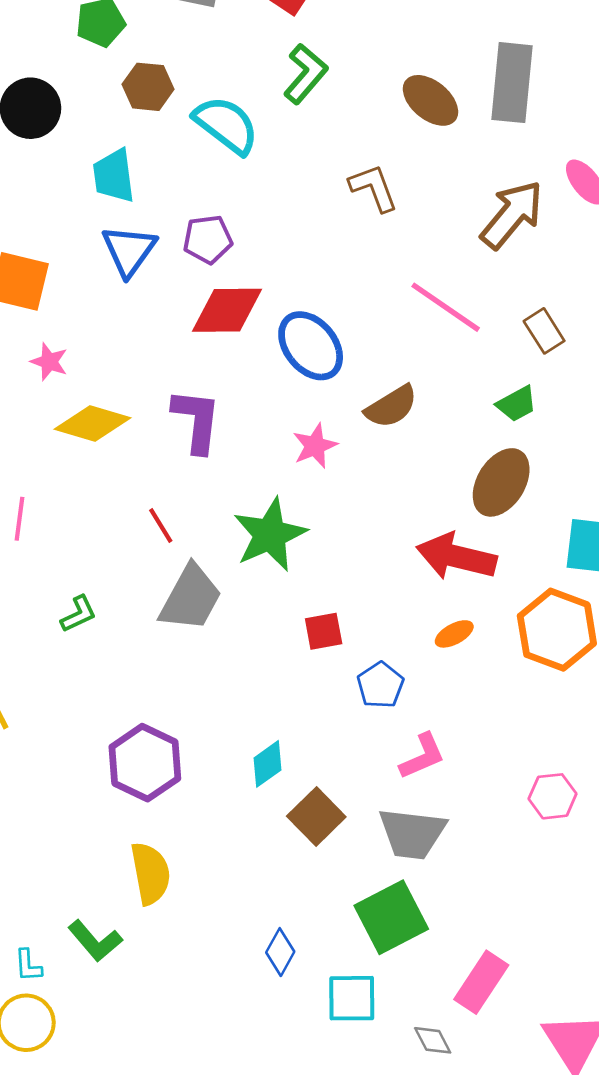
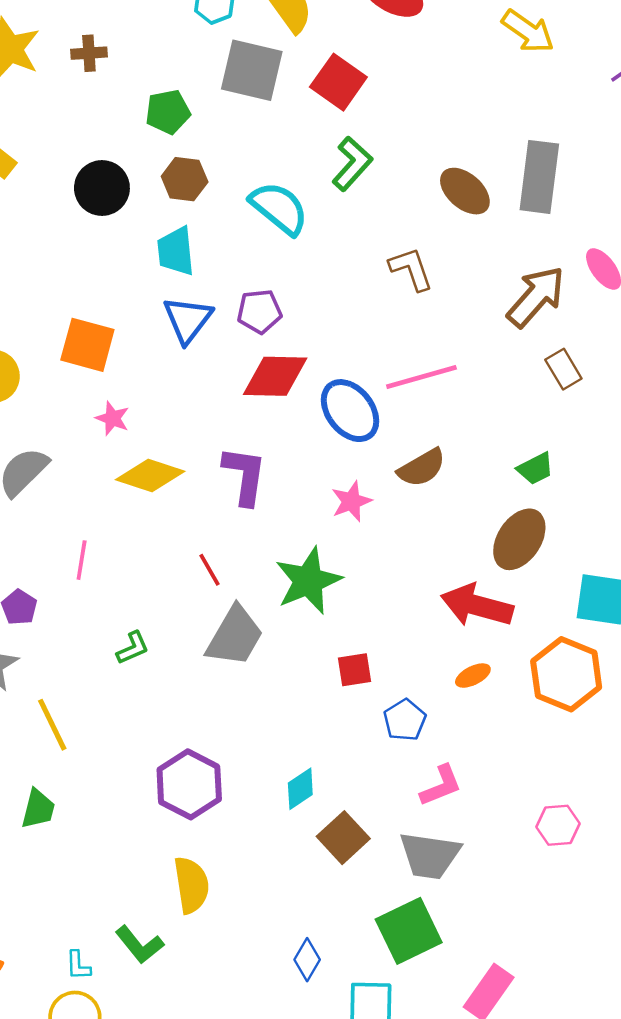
brown hexagon: (148, 87) -> (185, 179), moved
pink line: (446, 307) -> (421, 377), moved, turned -52
brown rectangle: (544, 331) -> (563, 369), moved

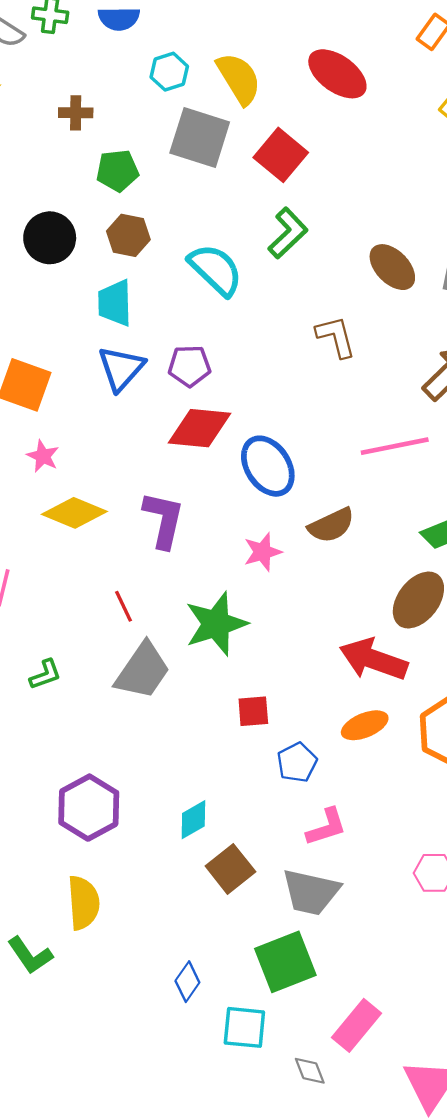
brown cross: (89, 53) -> (76, 113), moved
pink line: (421, 377) -> (395, 446), moved
orange ellipse: (473, 676) -> (365, 725), size x1.4

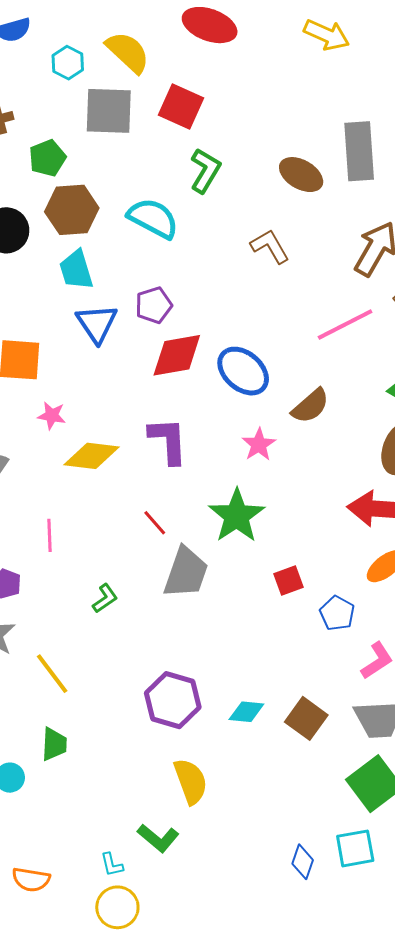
brown hexagon: (128, 235) -> (72, 210), size x1.4
cyan diamond: (193, 820) -> (246, 712), moved, turned 51
blue diamond: (187, 982) -> (303, 862), moved

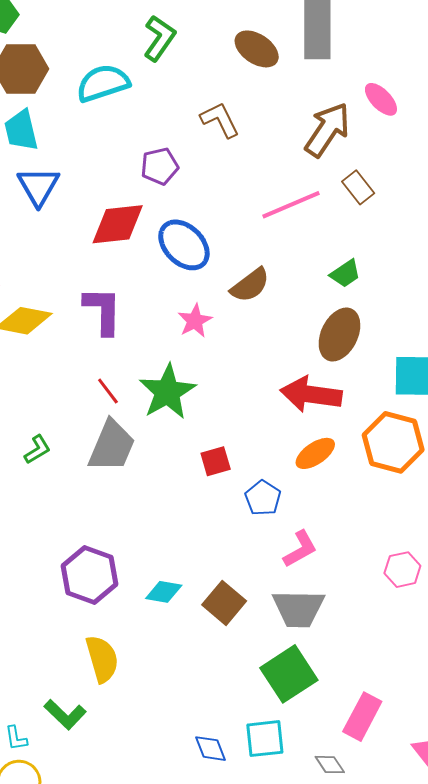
cyan semicircle: (153, 218) -> (103, 83), turned -50
purple pentagon: (154, 305) -> (160, 166), moved
red line: (155, 523) -> (108, 391), moved
green L-shape: (105, 598) -> (37, 450), moved
blue diamond: (303, 862) -> (210, 749), turned -44

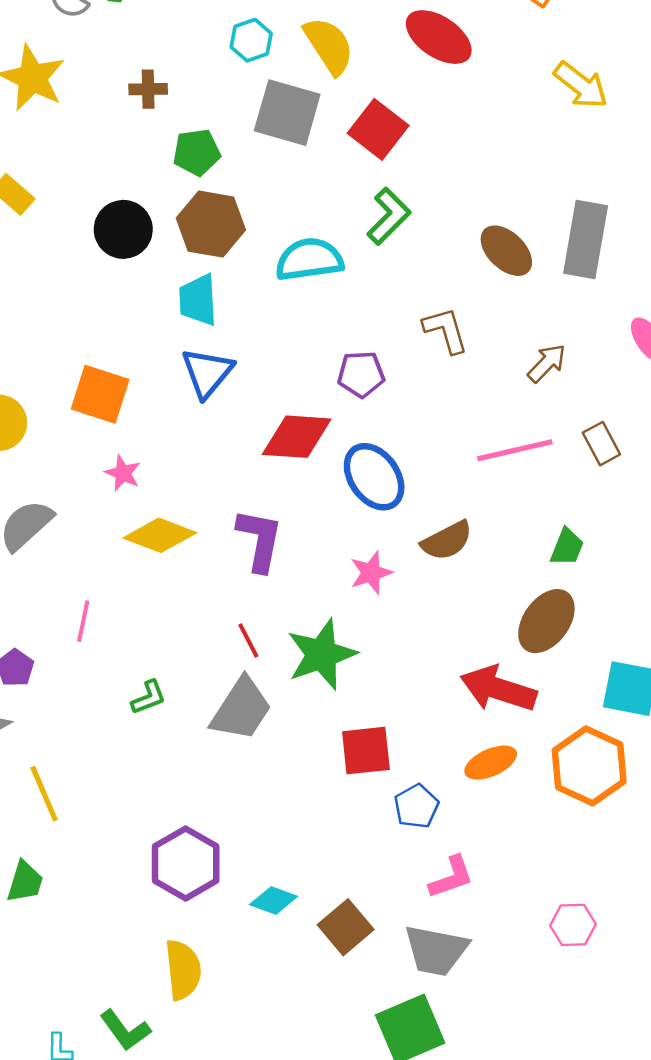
brown arrow: (327, 130) -> (547, 363), moved, size x0.6
green trapezoid: (345, 274) -> (567, 547), turned -44
red square: (216, 461) -> (366, 751), size x1.4

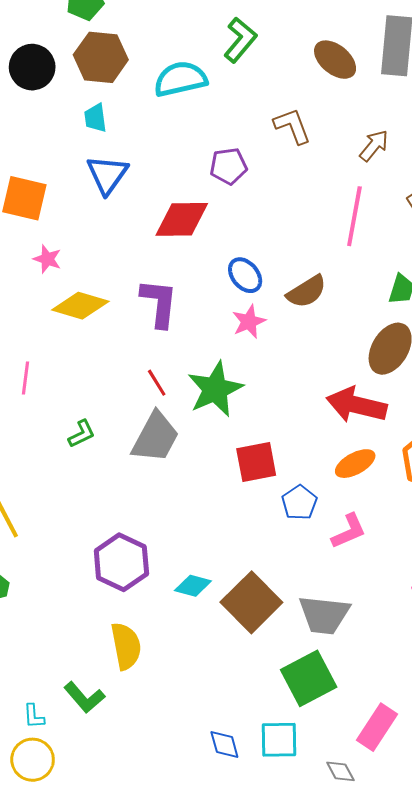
cyan trapezoid: (198, 300) -> (95, 118), size x0.7
pink line: (515, 450) -> (354, 216), turned -62
blue ellipse: (374, 477) -> (245, 275), moved, size x0.7
pink L-shape: (451, 877) -> (349, 531), moved
brown square: (346, 927) -> (251, 602), size x1.4

